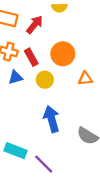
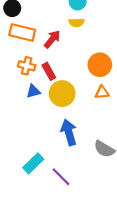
orange circle: (63, 54) -> (100, 65), moved
yellow circle: (45, 80) -> (62, 94), size x1.5
cyan rectangle: (16, 151) -> (33, 163), turned -65

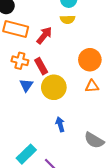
blue triangle: (33, 91) -> (26, 85), turned -40
blue arrow: (69, 132) -> (60, 124), size x0.6

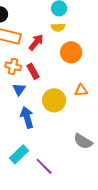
orange circle: (90, 60) -> (71, 52), moved
yellow circle: (54, 87) -> (54, 100), moved
blue arrow: (60, 124) -> (27, 117), moved, size x1.5

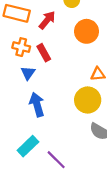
yellow circle: (54, 100) -> (88, 100), moved

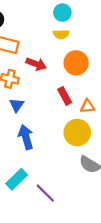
red arrow: (47, 20) -> (36, 64), moved, turned 72
red rectangle: (44, 53) -> (65, 96), moved

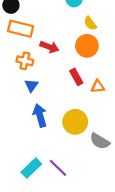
yellow semicircle: (61, 34) -> (90, 23), moved, turned 56
yellow circle: (77, 133) -> (75, 122), moved
cyan rectangle: (17, 179) -> (31, 168), moved

